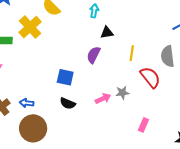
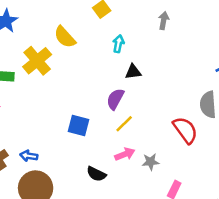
yellow line: (132, 53) -> (124, 124), moved, turned 35
gray star: (122, 93) -> (151, 162), moved
black semicircle: (68, 103) -> (96, 174), moved

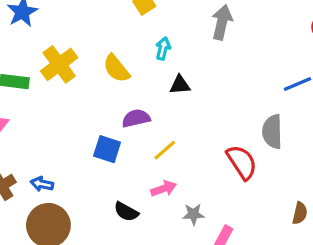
gray arrow: (164, 21) -> (222, 22), size x1.5
yellow semicircle: (65, 37) -> (116, 69), moved
purple semicircle: (115, 99) -> (136, 118), moved, turned 45
gray star: (151, 162) -> (193, 214), moved

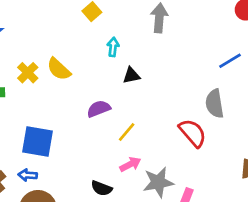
yellow cross: (59, 64) -> (28, 73), size x0.7
yellow semicircle: (116, 69) -> (59, 69), moved
blue square: (107, 149) -> (38, 142), moved, size x1.4
gray star: (193, 214) -> (158, 182), size x1.6

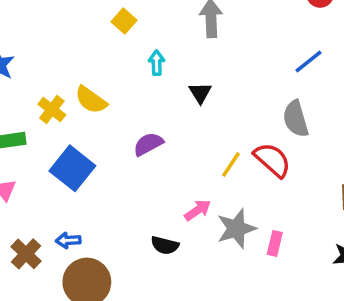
black triangle: (131, 75) -> (200, 93), moved, turned -42
yellow line: (127, 132) -> (231, 165), moved
blue square: (38, 142) -> (72, 168), moved, turned 36

